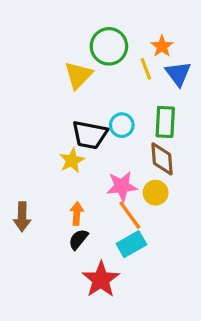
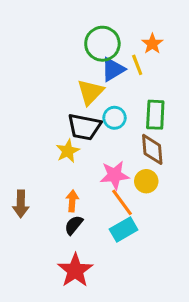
blue triangle: (178, 74) -> (113, 69), moved, turned 36
yellow triangle: (78, 75) -> (90, 92), moved
red star: (101, 279) -> (75, 270), moved

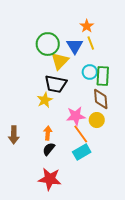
green circle: (102, 44) -> (48, 44), moved
orange star: (152, 44) -> (87, 26), moved
blue triangle: (113, 69) -> (75, 46), turned -30
cyan circle: (115, 118) -> (90, 72), moved
red star: (75, 270) -> (50, 179), turned -30

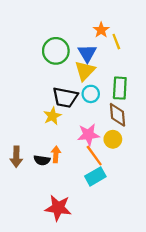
yellow line: (91, 43) -> (116, 42), moved
yellow triangle: (60, 61) -> (85, 71), moved
cyan circle: (90, 72) -> (91, 94), moved
black semicircle: (49, 149) -> (42, 160), moved, turned -120

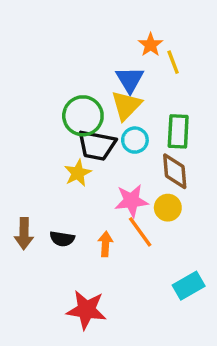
green circle: (56, 51) -> (83, 116), moved
orange arrow: (56, 154) -> (105, 244), moved
cyan rectangle: (95, 176) -> (189, 286), moved

